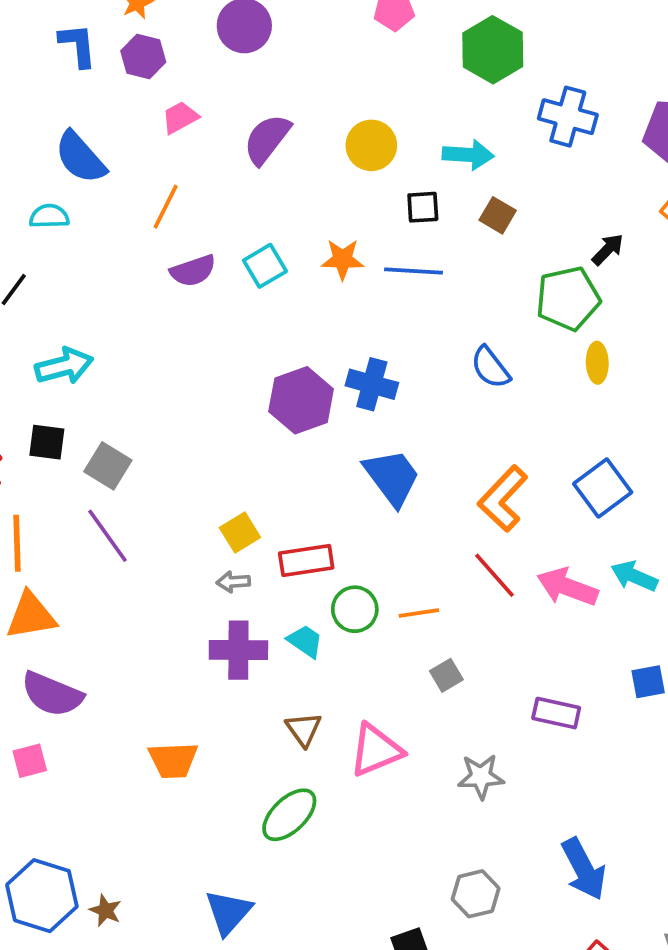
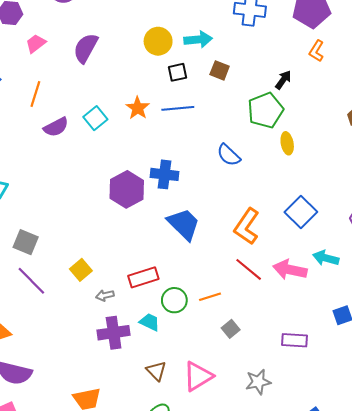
yellow circle: (371, 145) -> (158, 41), moved
orange star: (342, 259) -> (138, 108), turned -30
yellow square: (240, 533) -> (81, 270), moved

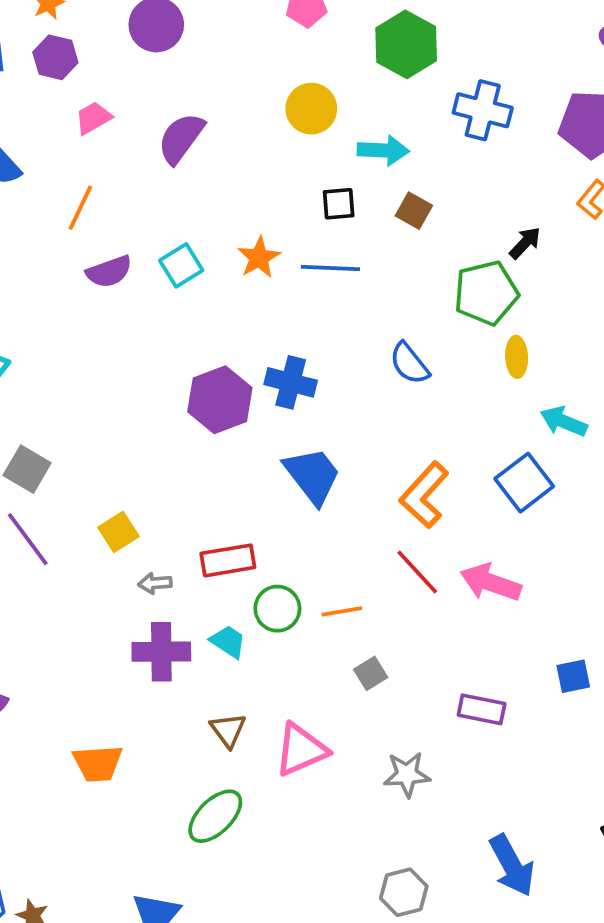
yellow circle: (158, 41) -> (311, 109), moved
cyan arrow: (326, 258) -> (564, 422), moved

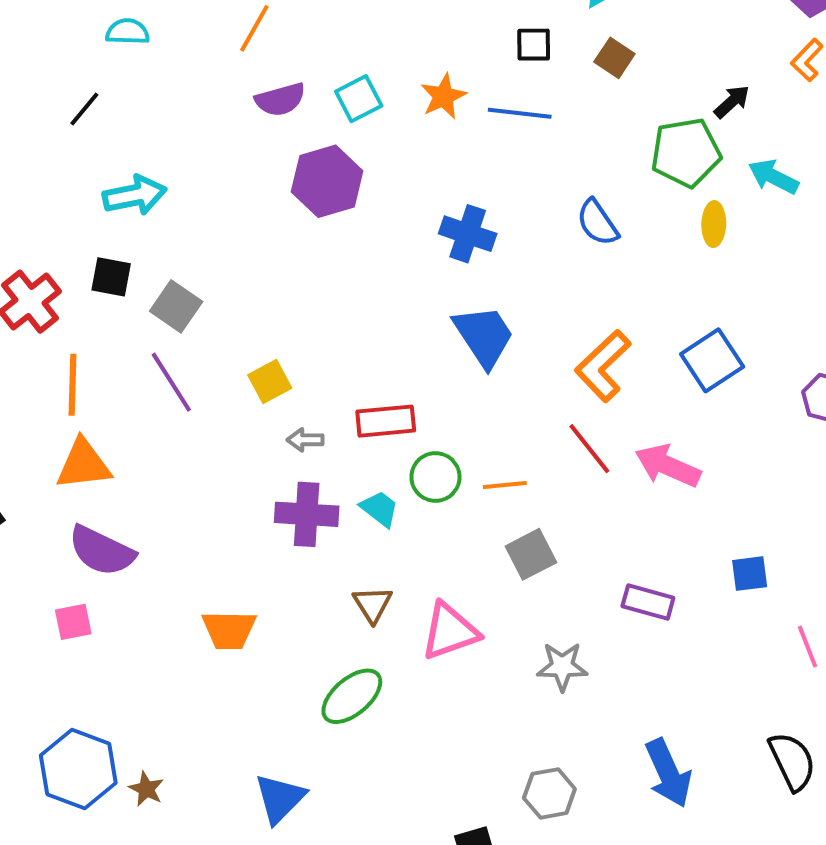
purple hexagon: (220, 400) -> (327, 181), moved
cyan arrow: (564, 422) -> (773, 177), moved
gray square: (371, 673) -> (531, 554), size x1.4

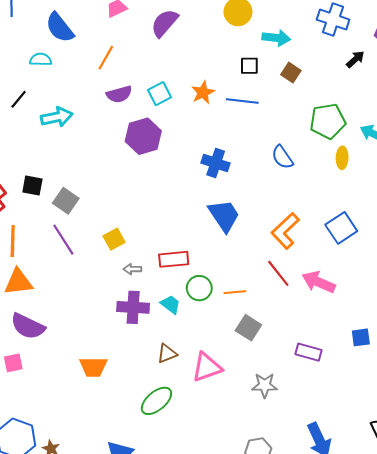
black arrow: (732, 102) -> (355, 59), moved
cyan arrow: (135, 195) -> (57, 117), moved
gray square: (531, 554) -> (248, 328), turned -30
brown triangle: (373, 604) -> (167, 354), turned 40

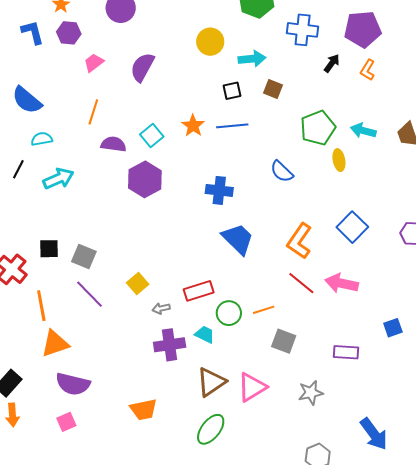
blue semicircle: (60, 28) -> (27, 100), moved
cyan semicircle: (41, 59) -> (42, 139), moved
purple semicircle: (119, 94) -> (113, 144), turned -145
brown triangle: (167, 354) -> (211, 382), size x1.5

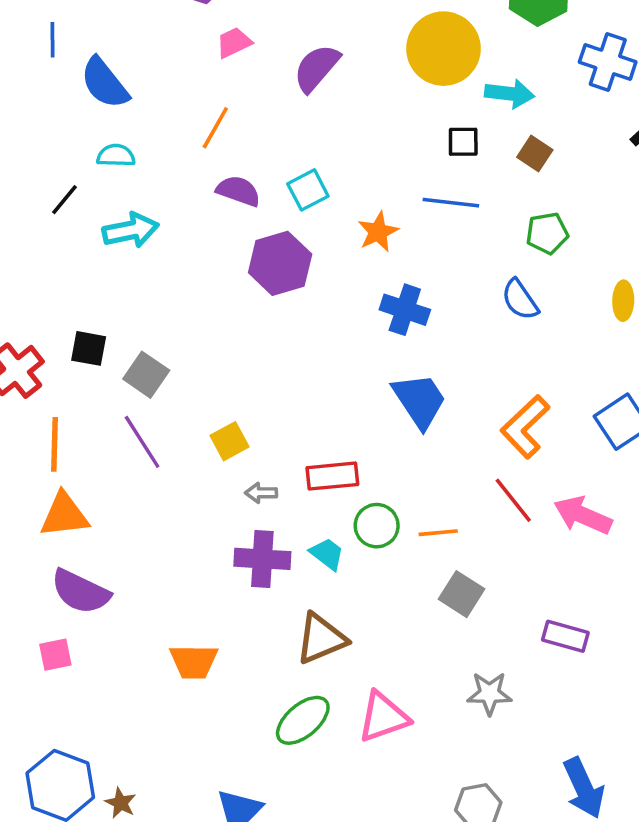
yellow circle: (210, 42) -> (443, 49), size x1.5
orange star: (193, 126) -> (378, 232), moved
green pentagon: (318, 128) -> (547, 233), moved, size x0.7
pink triangle: (252, 387) -> (383, 717), moved

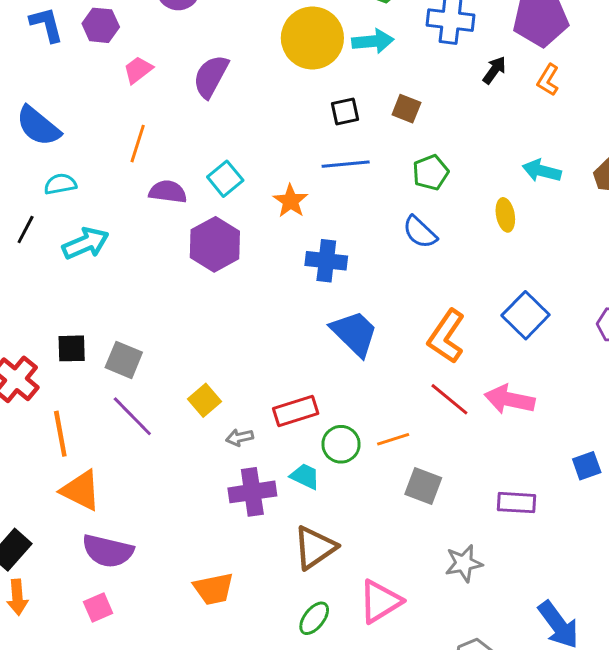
cyan arrow: (510, 94) -> (373, 41), moved
orange triangle: (64, 515) -> (81, 490), turned 45
green ellipse: (303, 720) -> (314, 618), size x0.7

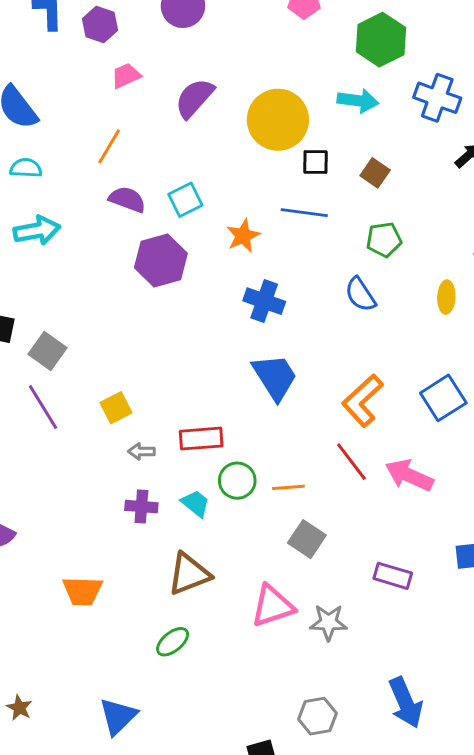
yellow circle: (312, 38) -> (278, 120), moved
purple cross: (252, 492) -> (141, 507), size x0.7
pink triangle: (380, 601) -> (273, 606), moved

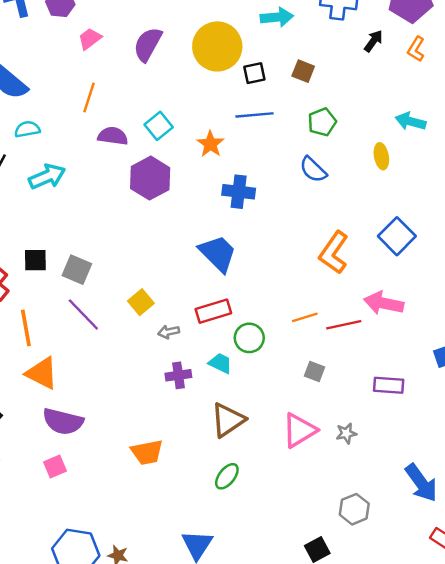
blue trapezoid: (275, 377) -> (218, 253), moved
red line: (351, 462) -> (344, 325), moved, turned -52
orange line: (288, 487) -> (305, 317), moved
gray square: (307, 539) -> (314, 372), size x0.7
gray star: (328, 622) -> (346, 433), size x0.7

